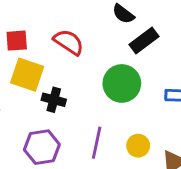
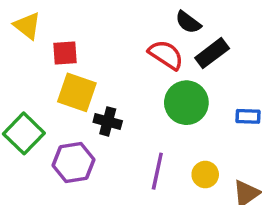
red semicircle: (69, 42) -> (166, 55), moved
purple hexagon: (42, 147) -> (73, 163), moved

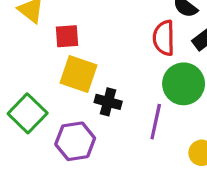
red semicircle: (166, 55) -> (164, 38), turned -124
purple line: (157, 171) -> (156, 122), moved

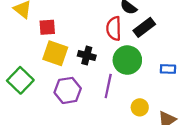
black cross: (108, 102) -> (87, 56), moved
purple hexagon: (75, 141) -> (68, 90), moved

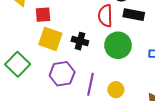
black rectangle: (144, 27) -> (134, 15), turned 48
purple line: (108, 86) -> (91, 84), moved
yellow circle: (140, 107) -> (116, 90), moved

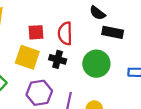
red square: (43, 15) -> (36, 32), moved
red semicircle: (105, 16) -> (65, 33), moved

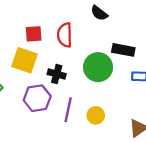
black rectangle: (113, 32) -> (123, 50), moved
black cross: (58, 59) -> (57, 74), moved

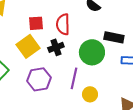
yellow square: (25, 60) -> (28, 46), turned 35
black cross: (57, 74) -> (56, 47), moved, turned -35
purple line: (68, 110) -> (74, 78), moved

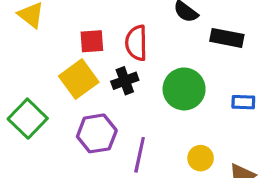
black rectangle: (114, 37) -> (227, 38), moved
purple line: (74, 78) -> (140, 155), moved
yellow circle: (90, 94) -> (201, 158), moved

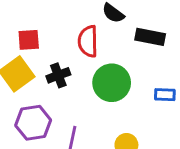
red semicircle: (136, 43) -> (88, 41), moved

